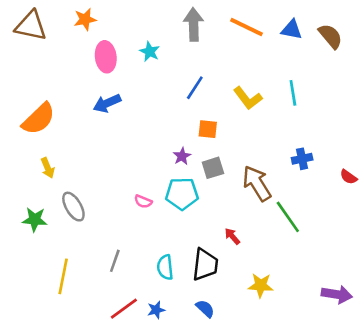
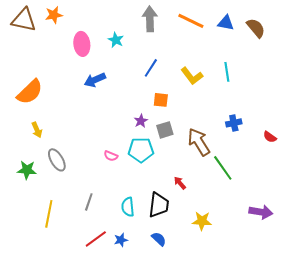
orange star: (85, 19) -> (54, 15), moved
blue arrow: (107, 103) -> (95, 80), moved
purple arrow: (337, 294) -> (261, 212), moved

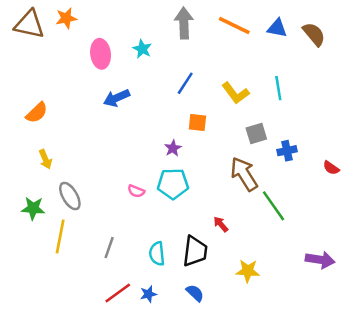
orange semicircle: (30, 92) -> (37, 113), size x0.7
gray square: (165, 130) -> (256, 134), moved
yellow line: (49, 214) -> (60, 237), moved

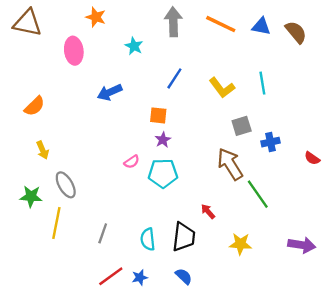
orange star: (66, 18) -> (96, 17), moved, turned 30
pink ellipse: (101, 54) -> (74, 51), moved
orange square: (197, 122) -> (158, 115), moved
pink semicircle: (136, 191) -> (132, 162), moved, turned -56
yellow star: (248, 271) -> (240, 244), moved

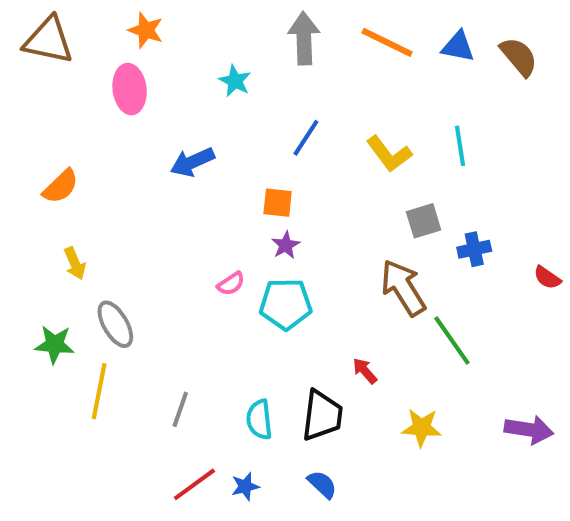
orange star: (96, 17) -> (146, 30), moved

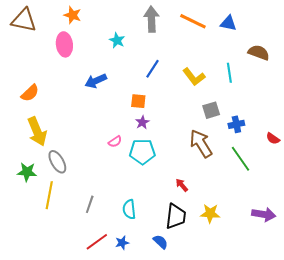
brown semicircle: (519, 57) -> (259, 53), moved, turned -30
yellow arrow: (75, 263) -> (37, 131), size x1.8
green line: (452, 340) -> (240, 159), moved
black trapezoid: (322, 415) -> (176, 216), moved

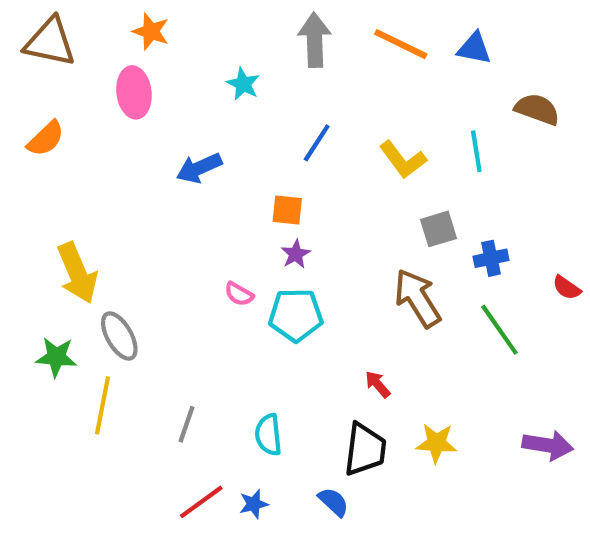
orange semicircle: (30, 93) -> (46, 139), moved
pink semicircle: (115, 142) -> (239, 294), turned 64

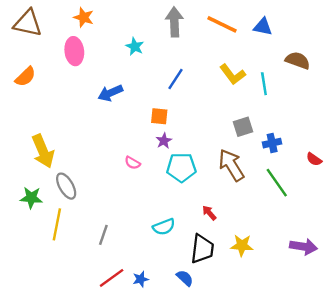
yellow L-shape: (403, 160) -> (233, 74), moved
cyan pentagon: (296, 315) -> (181, 167), moved
cyan semicircle: (268, 435) -> (164, 227), moved, turned -105

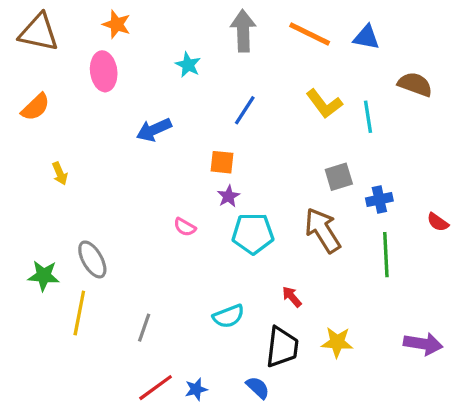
yellow arrow: (43, 151) -> (60, 174), moved, size x0.5
green line: (277, 183) -> (386, 255), turned 32

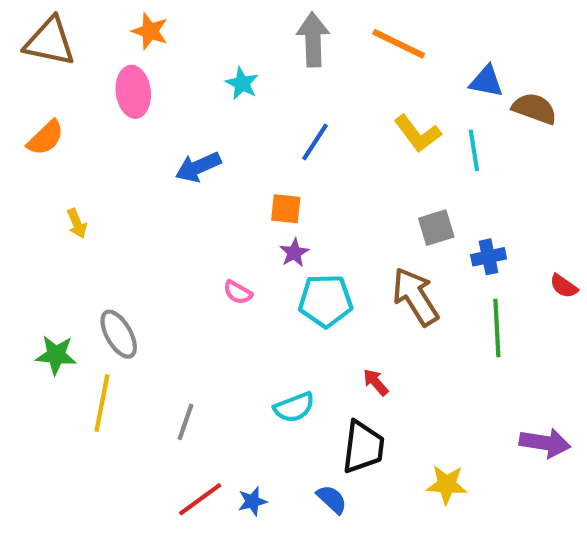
blue triangle: (366, 37) -> (486, 81), moved
yellow star: (337, 342) -> (447, 485), moved

